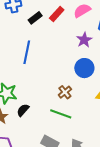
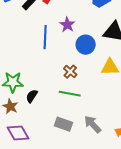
purple star: (84, 40) -> (67, 25), moved
blue line: (27, 52) -> (45, 37), moved

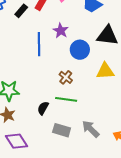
black semicircle: (32, 96) -> (43, 108), moved

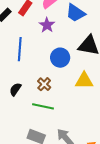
purple star: (61, 31) -> (47, 25), moved
black semicircle: (43, 108) -> (15, 89), moved

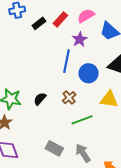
blue line: (20, 49) -> (67, 61), moved
green line: (43, 106) -> (82, 120), moved, turned -40

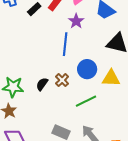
blue circle: (88, 73) -> (87, 69), moved
brown cross: (69, 98) -> (62, 80), moved

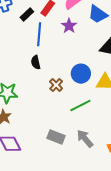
blue line: (65, 44) -> (39, 34), moved
black semicircle: (42, 84) -> (36, 62), moved, turned -48

